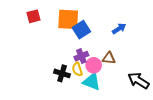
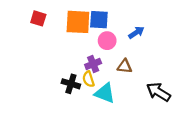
red square: (33, 16) -> (38, 18), turned 32
blue square: (81, 30) -> (99, 20), moved, turned 36
pink circle: (94, 65) -> (107, 41), moved

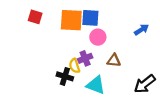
blue arrow: (136, 32) -> (141, 30), moved
yellow semicircle: (88, 79) -> (74, 66), moved
black arrow: (158, 92) -> (145, 84), turned -70

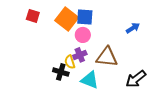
orange square: (71, 20) -> (67, 19), turned 35
pink circle: (98, 37) -> (83, 35), moved
brown triangle: (114, 60) -> (107, 57), size x1.6

